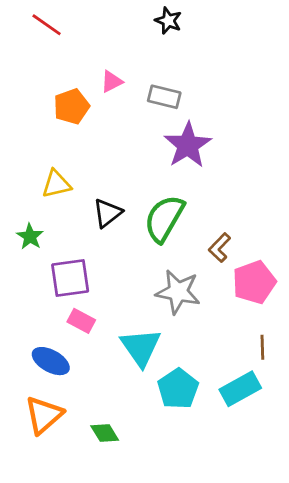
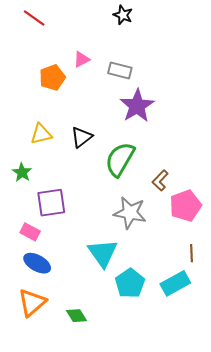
black triangle: (107, 213) -> (82, 137), moved
pink rectangle: (81, 321) -> (30, 232), moved

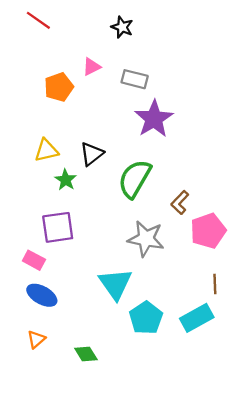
black star: (123, 15) -> (122, 27), moved
green star: (22, 172) -> (66, 180), moved
orange triangle: (32, 303) -> (36, 339), size x0.6

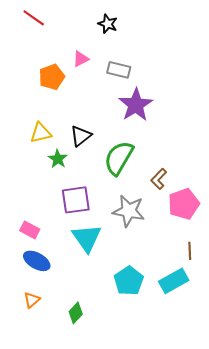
purple square: (58, 227) -> (76, 200), moved
cyan triangle: (115, 284) -> (87, 238), moved
green diamond: (86, 354) -> (76, 313), turned 75

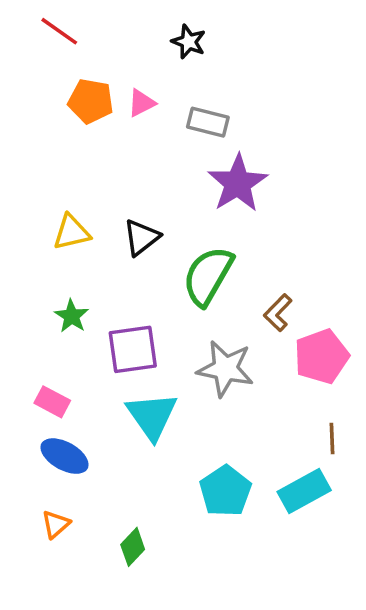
orange pentagon: (52, 77) -> (91, 101), moved, turned 30
green star: (58, 159) -> (72, 316), moved

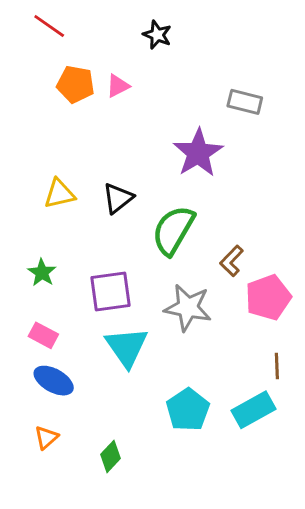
gray rectangle: (208, 122) -> (245, 102), moved
green star: (72, 316) -> (42, 273), moved

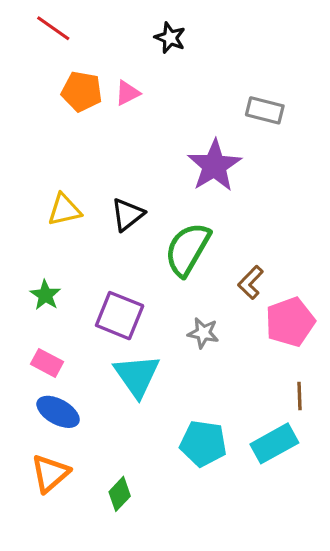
purple square: (111, 292) -> (120, 316), turned 30
gray star: (188, 308) -> (203, 333), size x0.6
cyan pentagon: (188, 410) -> (203, 443), turned -30
orange triangle: (46, 437) -> (50, 473), size x1.5

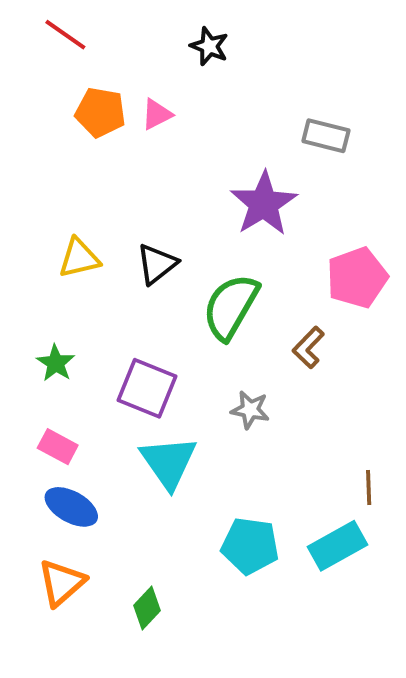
pink pentagon: (290, 322) -> (357, 278), moved

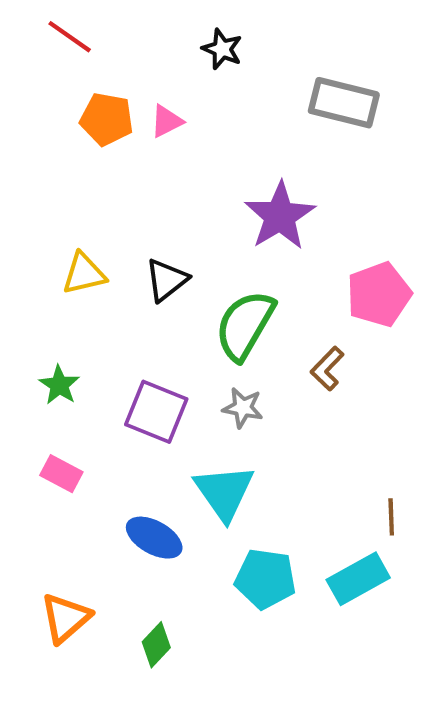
gray rectangle: (326, 136) -> (344, 103), moved, size x1.4
gray star: (250, 410) -> (243, 408), moved
cyan triangle: (168, 462) -> (224, 492), moved
blue ellipse: (71, 507) -> (154, 538), moved

